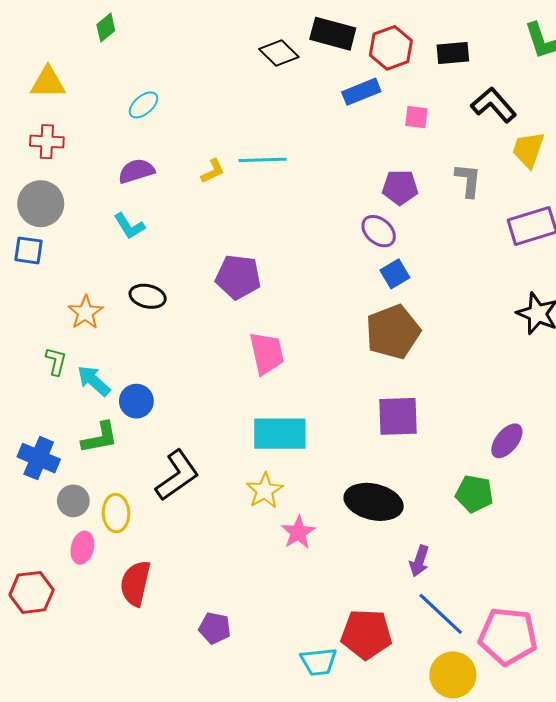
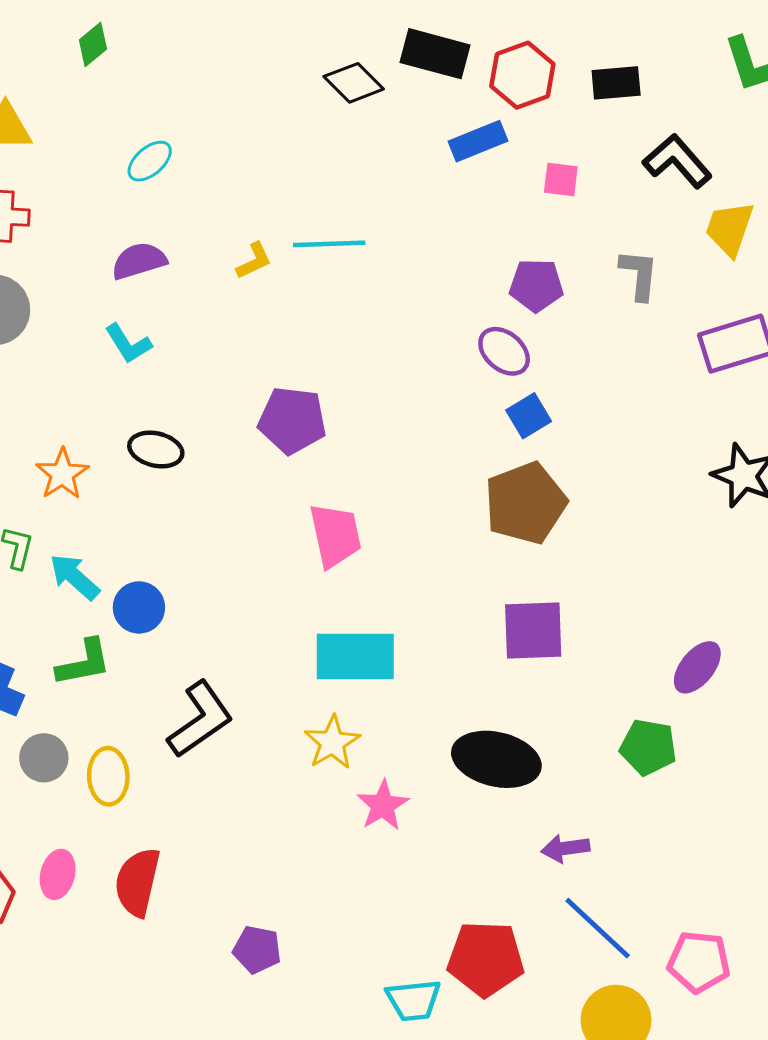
pink ellipse: (82, 548) -> (58, 874), moved
purple arrow: (419, 561) -> (565, 848), turned 64
pink pentagon: (508, 636) -> (699, 962), size x0.7

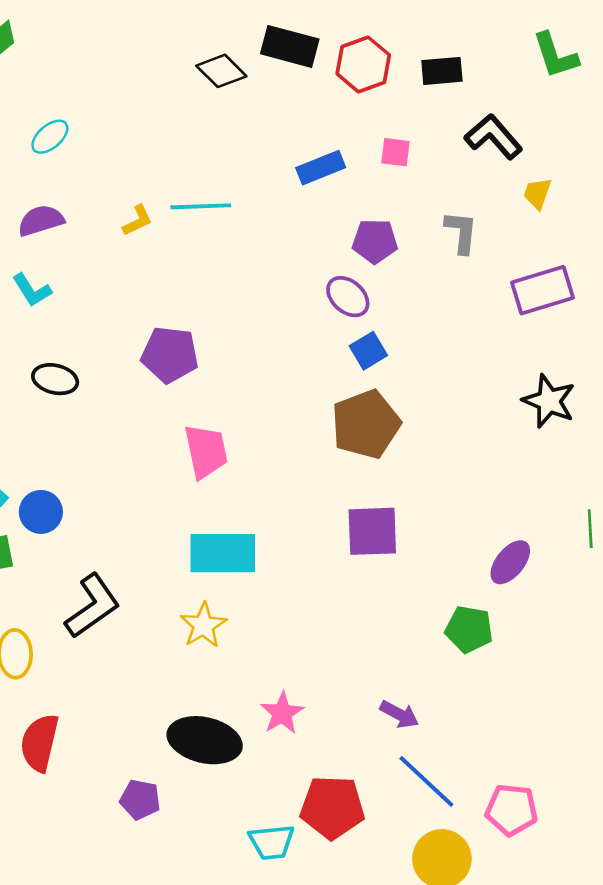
blue rectangle: (478, 141) -> (321, 168), moved
yellow trapezoid: (730, 229) -> (537, 193), size x0.7
black ellipse: (496, 759) -> (205, 740), moved
pink star: (383, 805) -> (282, 713), moved
purple arrow: (565, 848) -> (399, 714), turned -144

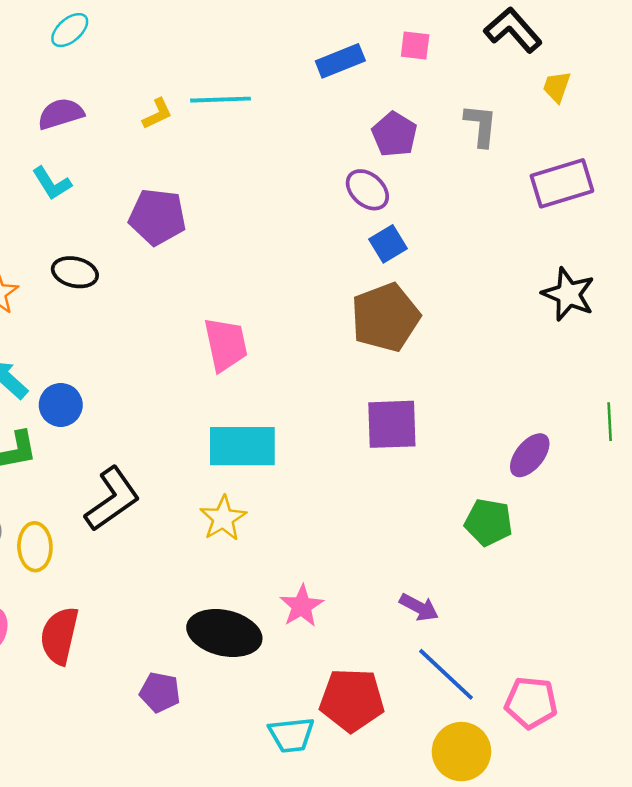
purple pentagon: (375, 241) -> (394, 134), turned 30
purple pentagon: (170, 355) -> (157, 217), moved

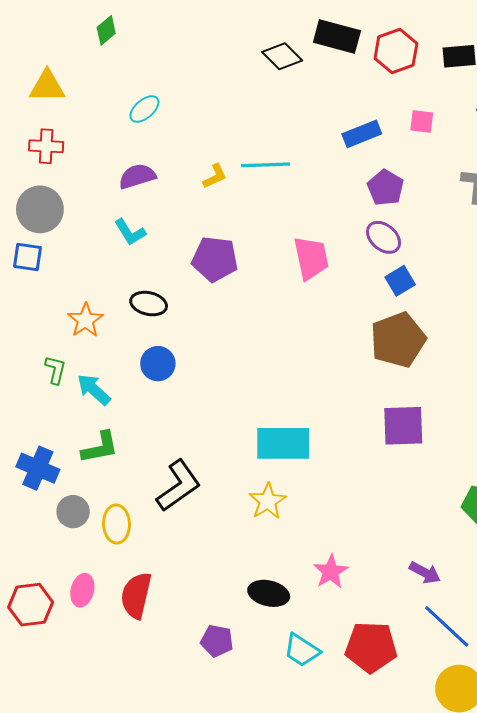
purple pentagon: (394, 134) -> (386, 188), moved
pink trapezoid: (226, 344) -> (311, 258), moved
blue circle: (61, 405) -> (158, 364), moved
black ellipse: (224, 633) -> (269, 593), size x0.7
cyan trapezoid: (291, 735) -> (302, 650), moved, turned 39

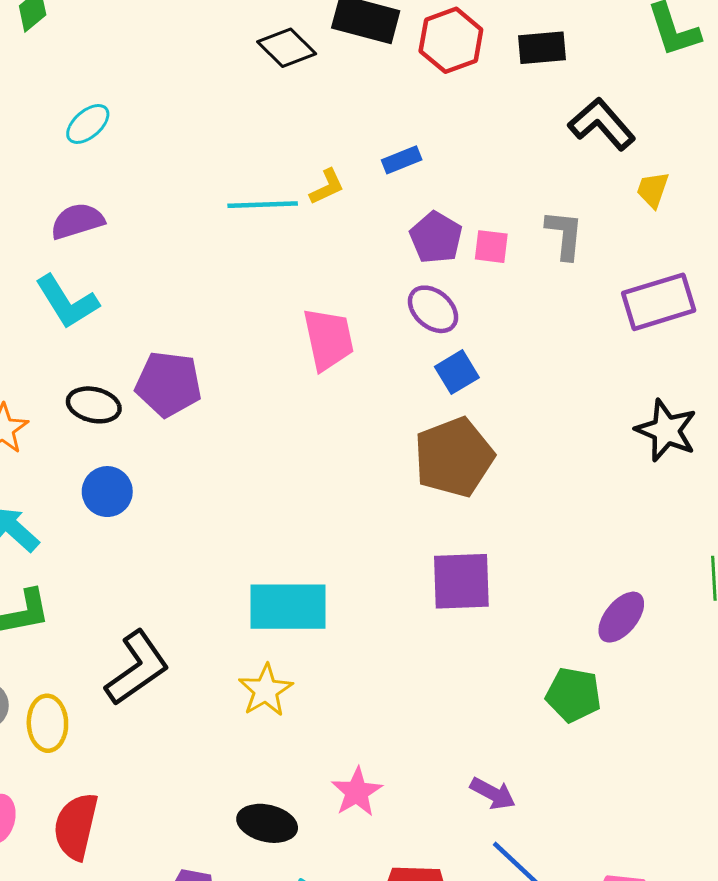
pink square: (422, 121) -> (491, 247), moved
blue rectangle: (362, 134) -> (402, 160), size x0.7
yellow L-shape: (215, 176) -> (327, 187), moved
cyan L-shape: (130, 232) -> (67, 302), size x1.4
purple pentagon: (215, 259) -> (168, 384), moved

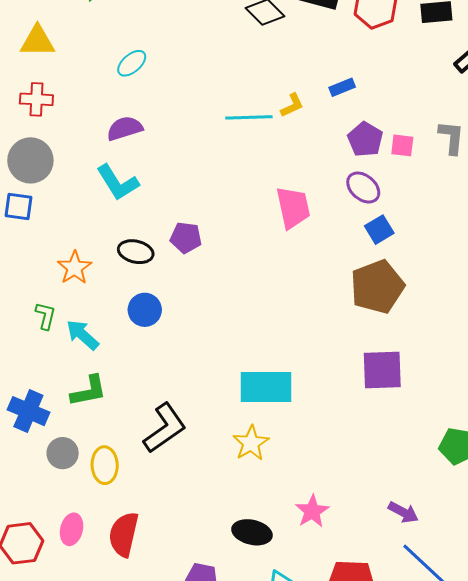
purple pentagon: (168, 384) -> (186, 238), size x0.7

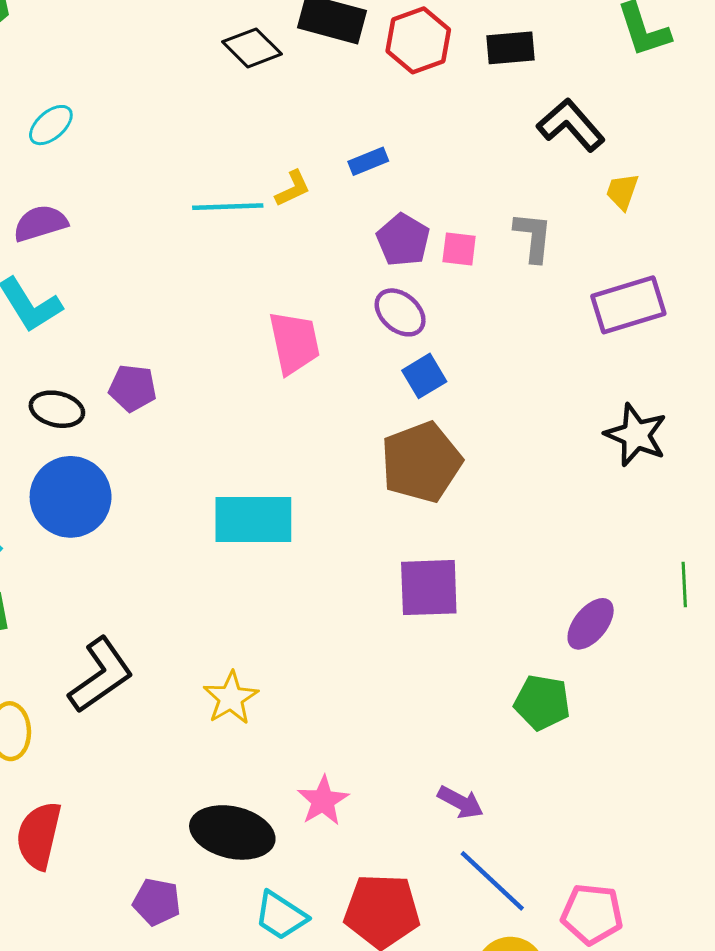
blue circle: (145, 310) -> (71, 497), size x1.6
cyan rectangle: (266, 387) -> (253, 520), moved
black ellipse: (252, 532) -> (232, 832), size x1.4

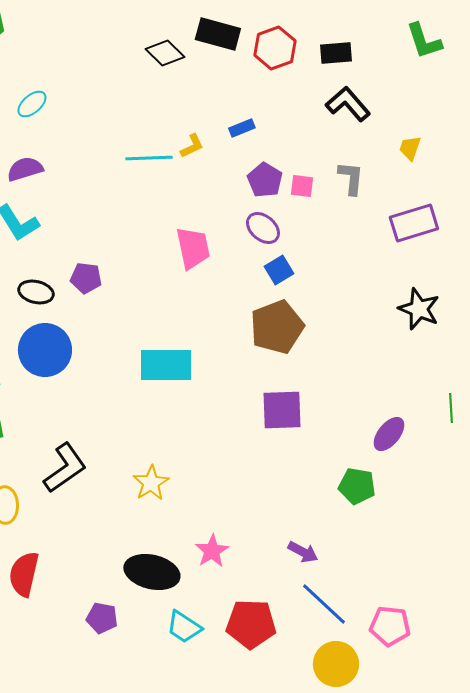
black L-shape: (571, 125) -> (348, 104), moved

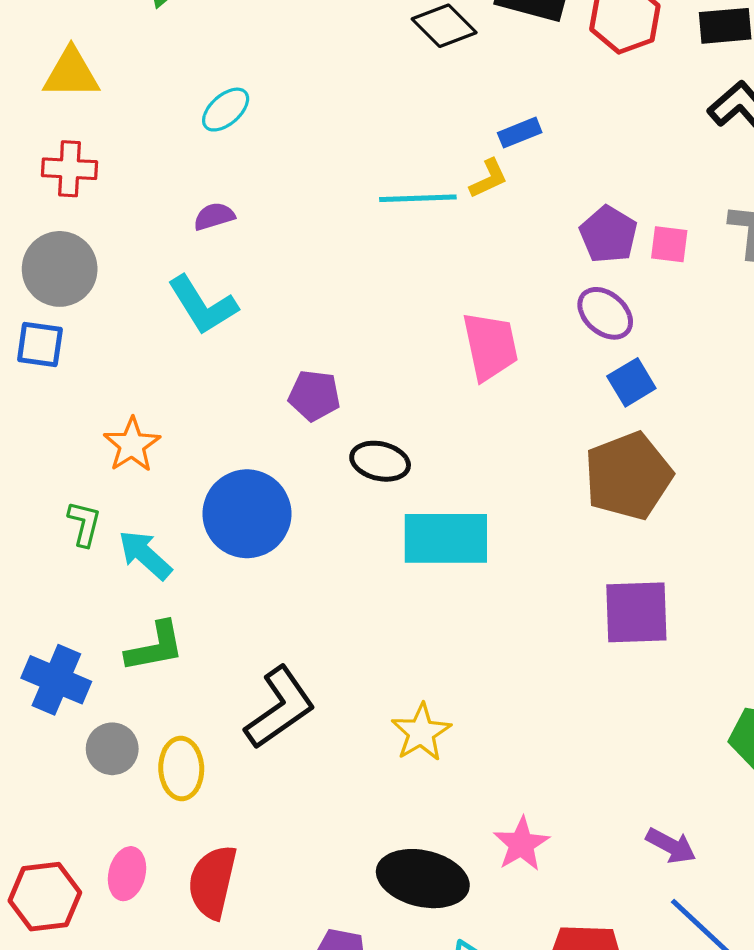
blue rectangle: (242, 128) -> (520, 133), moved
purple semicircle: (25, 169) -> (214, 216), size x0.7
black ellipse: (36, 292) -> (380, 461), moved

